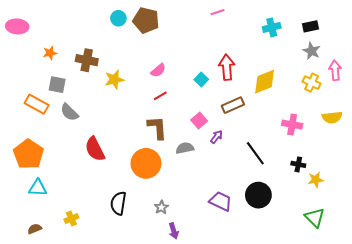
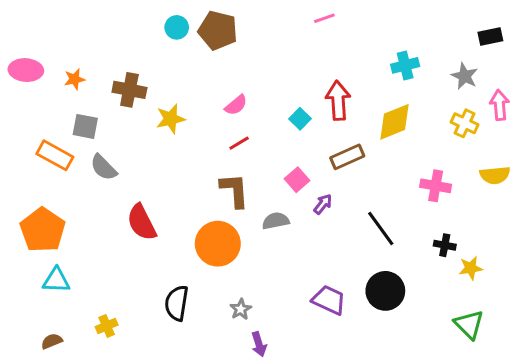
pink ellipse: (17, 26) -> (26, 70), moved
black rectangle: (311, 26) -> (490, 37), moved
cyan cross: (272, 27) -> (405, 65), moved

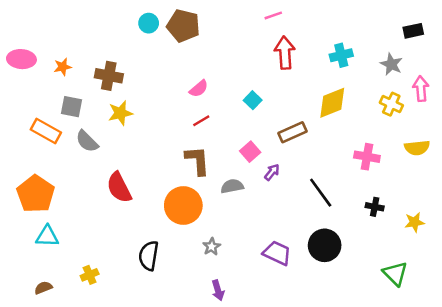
red arrow: (338, 100) -> (285, 53), moved
yellow star: (171, 119) -> (120, 113), moved
yellow star: (471, 268) -> (414, 222), moved
gray star: (241, 309) -> (212, 247), moved

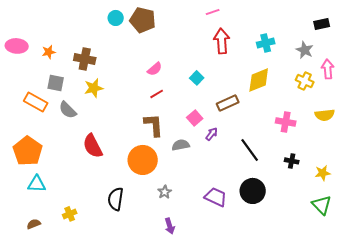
green triangle: (395, 274) -> (322, 205), moved

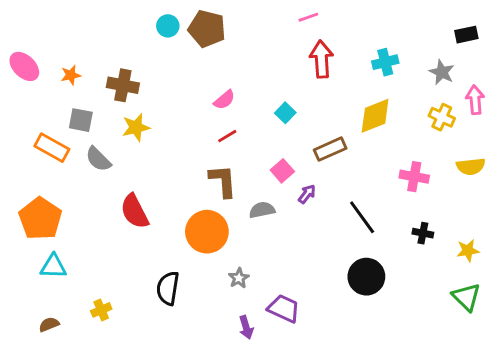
pink ellipse: (17, 46) -> (24, 66), turned 40
purple trapezoid: (216, 197) -> (284, 309), moved

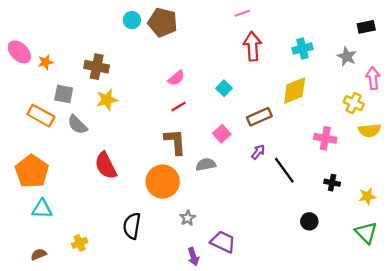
orange star: (71, 75) -> (45, 62), moved
yellow cross: (442, 117) -> (354, 103), moved
purple arrow: (307, 194) -> (258, 152), moved
black circle: (366, 277) -> (309, 221), moved, size x0.6

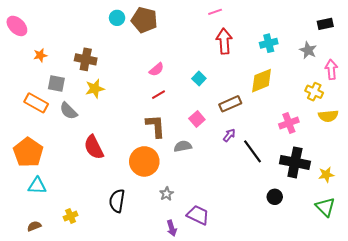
pink ellipse: (19, 52) -> (17, 26), moved
pink cross: (325, 138) -> (289, 123), turned -30
black cross: (332, 183) -> (295, 162), size x2.0

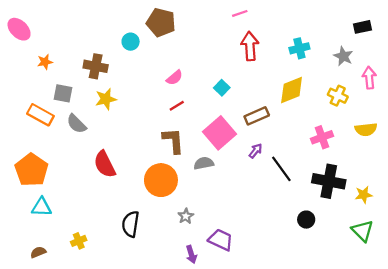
cyan circle: (117, 18) -> (131, 42), moved
yellow cross: (314, 92) -> (338, 96), moved
pink square: (197, 119) -> (219, 133), size x1.8

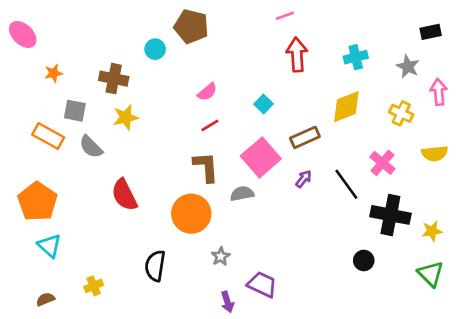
pink cross: (322, 137) -> (382, 163), turned -30
black line: (281, 169) -> (346, 184), moved
cyan triangle: (42, 207) -> (49, 246), turned 40

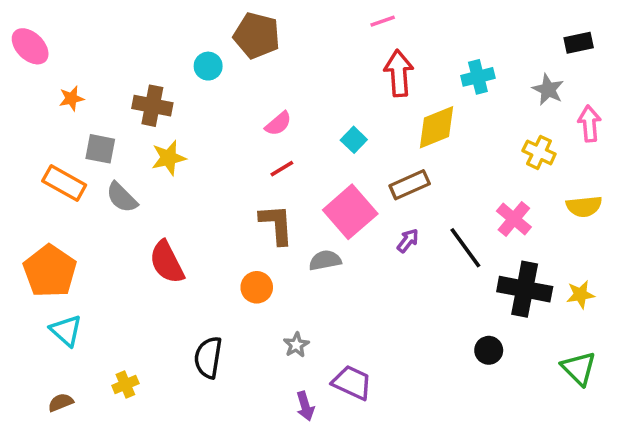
yellow diamond: (346, 107) -> (437, 127), moved
orange circle: (191, 214) -> (257, 287), size x0.6
yellow star: (432, 231) -> (580, 295), moved

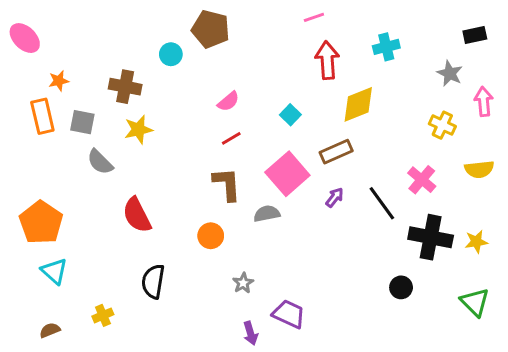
cyan cross: (478, 77) -> (386, 47), moved
orange rectangle: (64, 183) -> (42, 116), moved, turned 48
black semicircle: (208, 357) -> (153, 281), moved

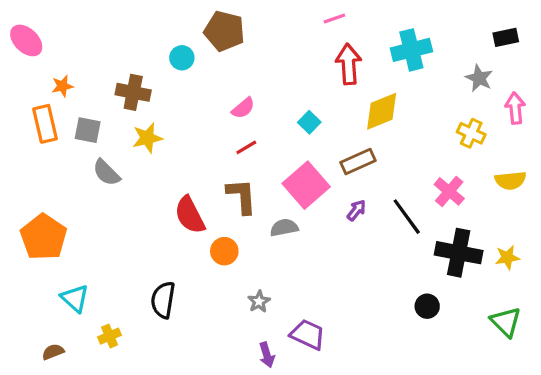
cyan cross: (386, 47) -> (411, 50), size x1.4
red semicircle: (137, 215) -> (190, 215), moved
cyan triangle: (54, 271) -> (75, 298), moved

